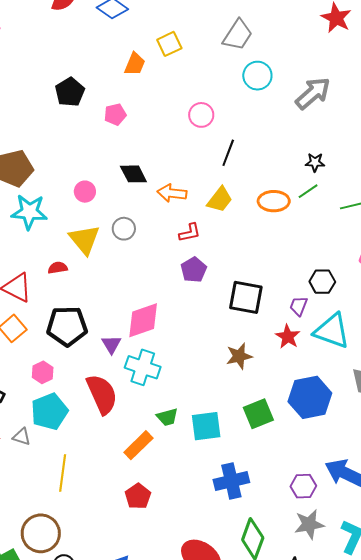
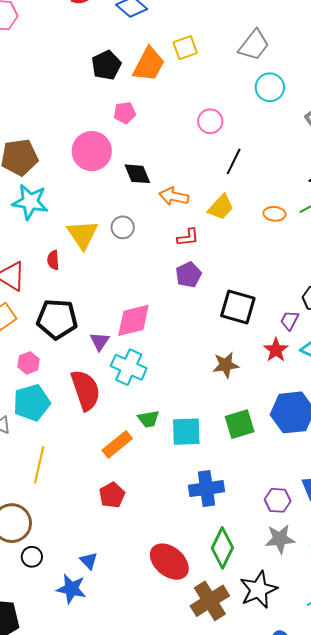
orange trapezoid: (135, 64) -> (149, 64), size x1.5
black pentagon: (70, 92) -> (106, 65), moved
pink circle: (85, 192) -> (92, 151), moved, size x1.8
orange ellipse: (274, 201) -> (274, 214), size x0.7
red semicircle: (58, 268) -> (53, 260), turned -90

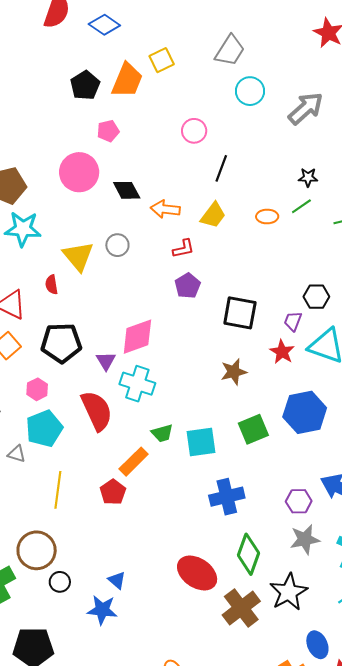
red pentagon: (112, 495) -> (113, 492), moved

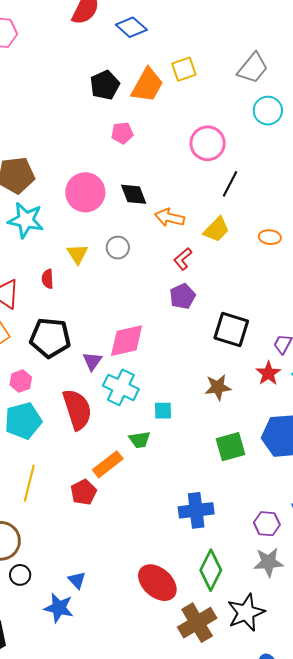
pink circle: (194, 131) -> (208, 143), size x1.4
pink circle: (79, 172) -> (85, 192), moved
red L-shape: (183, 249) -> (183, 259), turned 145
yellow triangle: (78, 256) -> (77, 254), size x0.7
cyan square: (201, 442) -> (163, 411), moved, size x0.6

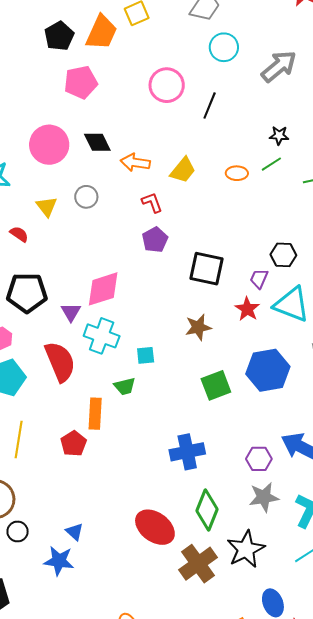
pink pentagon: (122, 133) -> (81, 82), size x1.5
black line: (230, 184) -> (210, 106), moved
red L-shape: (183, 259) -> (152, 202), turned 115
red semicircle: (48, 279) -> (19, 234), turned 132
orange rectangle: (108, 464) -> (95, 414), turned -44

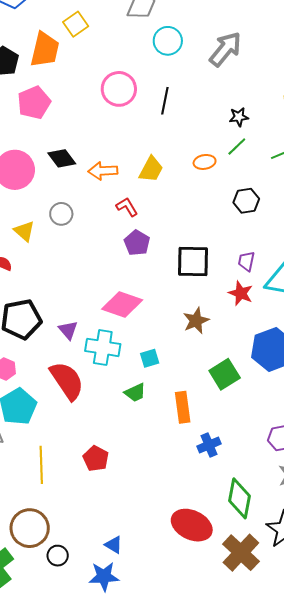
black hexagon: (283, 255) -> (246, 201), moved
pink diamond: (103, 289) -> (122, 304), moved, turned 48
orange rectangle: (95, 414) -> (183, 407), moved
blue cross: (187, 452) -> (209, 445), size x0.7

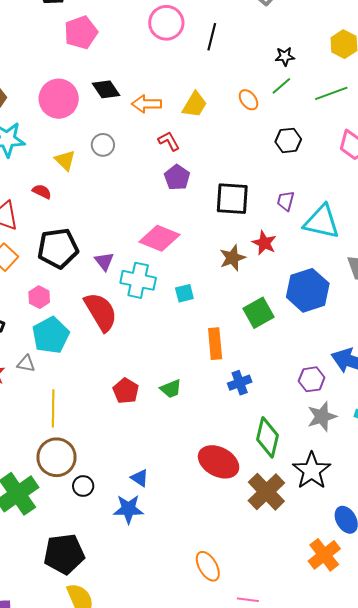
orange ellipse: (205, 162) -> (248, 100), turned 60
red star: (241, 293) -> (264, 243), moved
green trapezoid: (135, 393) -> (171, 389), moved
yellow line: (41, 465) -> (53, 408), moved

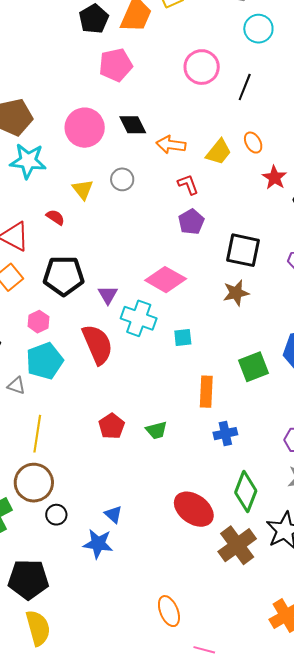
orange ellipse: (248, 100) -> (253, 143), moved
red star: (264, 243) -> (274, 178), moved
brown star: (232, 258) -> (236, 293), moved

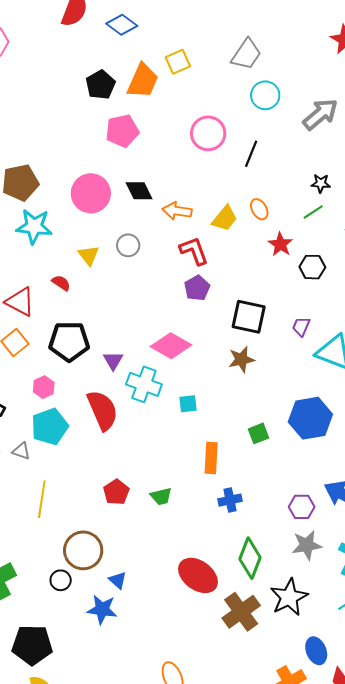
red L-shape: (188, 185) -> (194, 251), size x1.4
green square: (254, 367) -> (259, 433), size x0.7
brown circle: (34, 483) -> (83, 550), moved

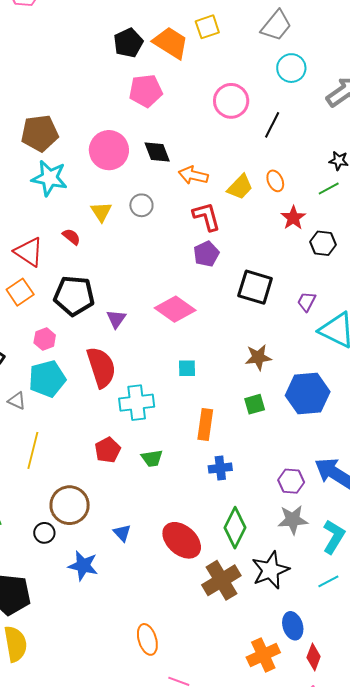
orange trapezoid: (143, 81) -> (171, 43), turned -87
brown star: (241, 359) -> (258, 357), moved
cyan cross: (144, 384) -> (137, 403), moved, turned -32
blue triangle: (118, 580) -> (122, 533), moved

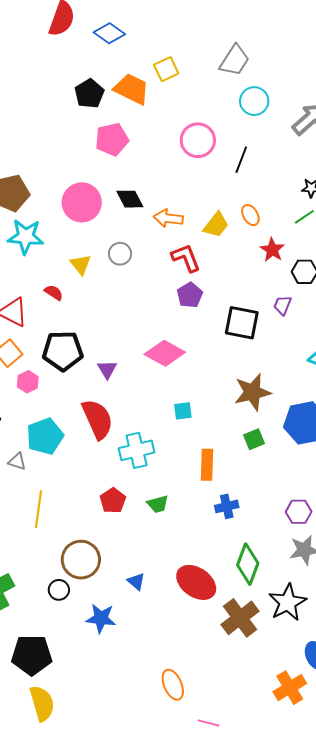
purple trapezoid: (307, 302) -> (282, 305), moved
pink hexagon: (45, 339) -> (28, 382), moved
brown star: (258, 357) -> (253, 392), size x1.4

